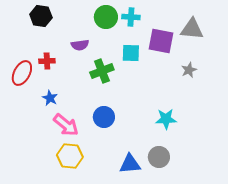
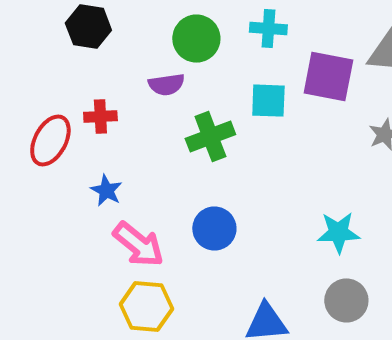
green circle: (106, 17) -> (196, 39), moved
gray circle: (159, 157) -> (346, 300), moved

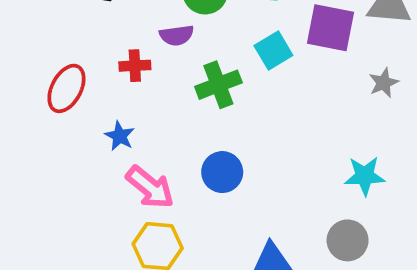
cyan square: (268, 101) -> (273, 50), turned -33
red cross: (100, 117) -> (135, 66), moved
cyan star: (338, 232) -> (365, 176), moved

